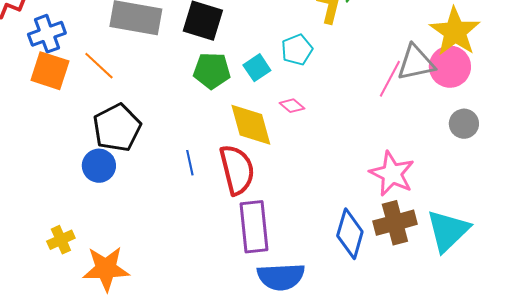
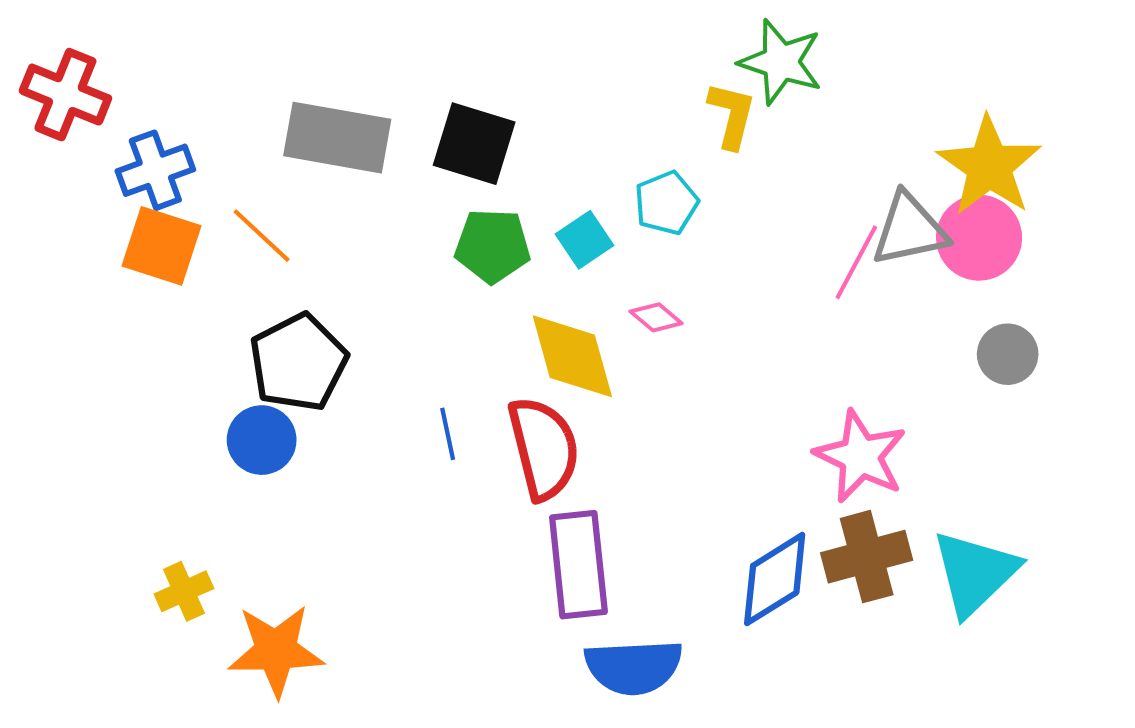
blue diamond: (350, 234) -> (775, 579), turned 42

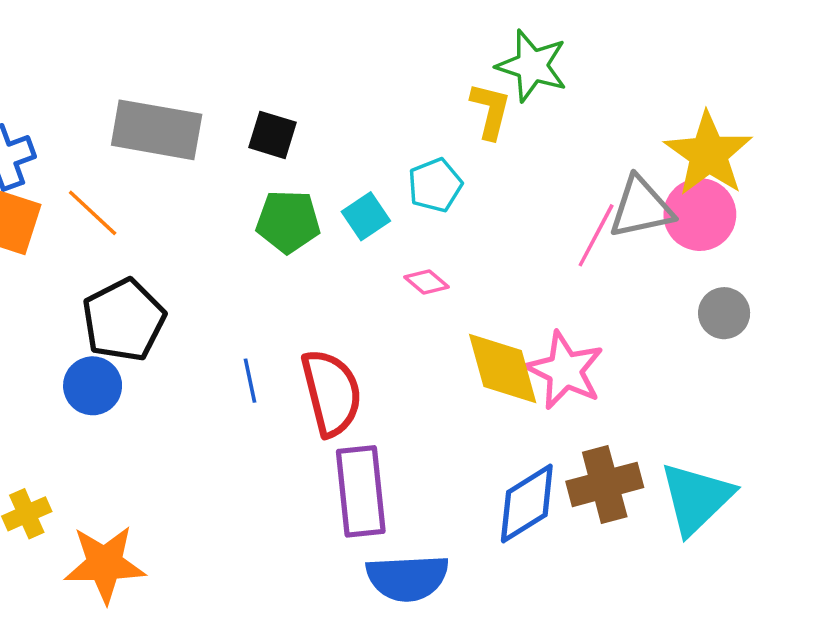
black square: (474, 144) -> (272, 135), size x0.7
yellow diamond: (572, 356) -> (503, 369), moved
pink star: (860, 456) -> (565, 370), moved

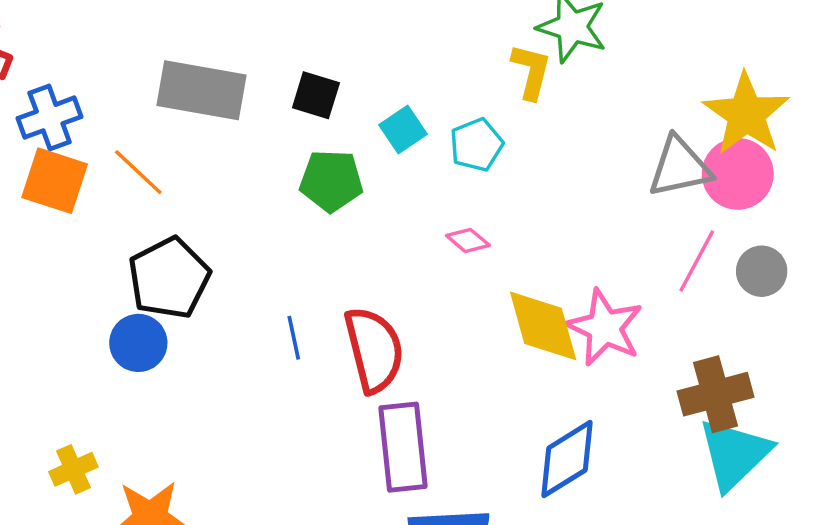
cyan square: (366, 216) -> (403, 129), moved
pink line: (596, 235) -> (697, 261), moved
brown cross: (605, 484) -> (716, 394), moved

